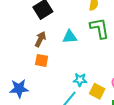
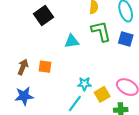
brown arrow: (40, 39) -> (23, 67), moved
yellow square: (97, 91) -> (102, 94), turned 35

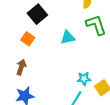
orange square: (45, 67) -> (28, 39), moved, turned 32

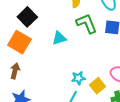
orange square: (28, 39) -> (19, 42), size x1.6

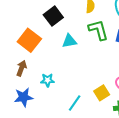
black square: (27, 17) -> (53, 16), moved
cyan star: (78, 78) -> (48, 80), moved

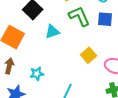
yellow square: (102, 93) -> (89, 55), moved

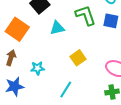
yellow square: (89, 55) -> (78, 58), moved

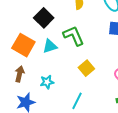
green L-shape: (86, 15) -> (74, 36), moved
cyan triangle: (57, 28) -> (50, 46), moved

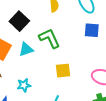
yellow square: (86, 68) -> (63, 71), turned 35

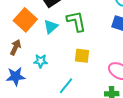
cyan triangle: (26, 49) -> (51, 27), turned -35

